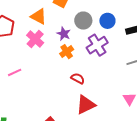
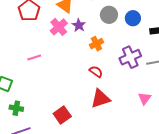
purple star: (64, 34) -> (79, 25), moved
purple cross: (97, 45) -> (130, 57), moved
orange cross: (67, 52) -> (96, 44), moved

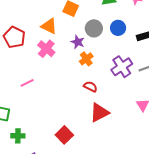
purple star: (79, 25) -> (78, 42), moved

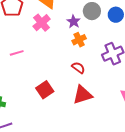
red square: (64, 135) -> (45, 90), moved

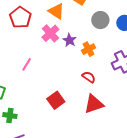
purple star: (74, 22) -> (69, 40), moved
pink line: (17, 53) -> (27, 64), turned -40

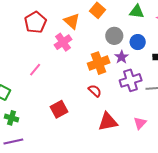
purple star: (69, 40) -> (122, 57), moved
orange cross: (89, 49) -> (99, 63), size x1.5
red triangle: (94, 104) -> (108, 122), moved

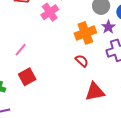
pink line: (35, 70) -> (21, 50), moved
red square: (59, 109) -> (27, 77), moved

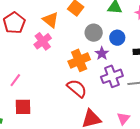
red semicircle: (82, 61) -> (77, 88), size x1.5
red square: (27, 77) -> (23, 107), turned 30

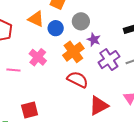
blue circle: (117, 38) -> (56, 28), moved
pink cross: (43, 41) -> (38, 57), moved
pink line: (15, 80) -> (13, 70), moved, turned 72

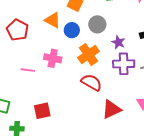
purple star: (94, 40) -> (118, 42), moved
pink cross: (38, 57) -> (53, 58), turned -30
purple cross: (109, 60) -> (124, 64), turned 30

